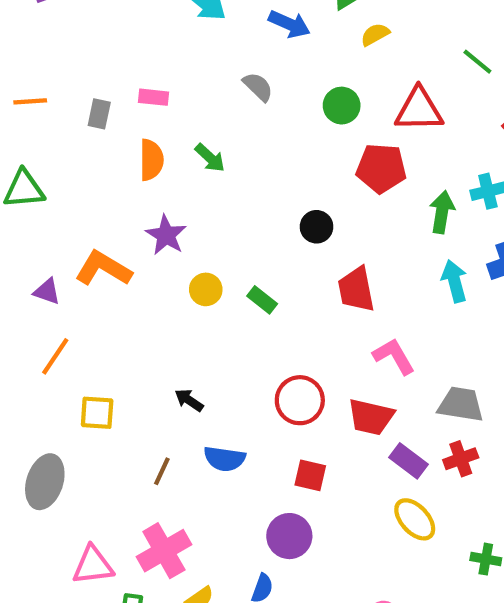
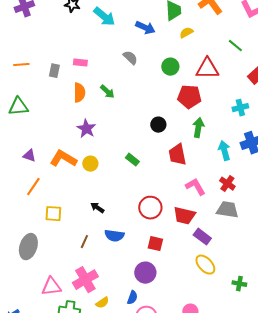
green arrow: (442, 212) -> (198, 128), moved
orange L-shape: (103, 269) -> (63, 159), moved
yellow circle: (206, 289) -> (90, 164), moved
red cross: (461, 459) -> (227, 184), moved, turned -35

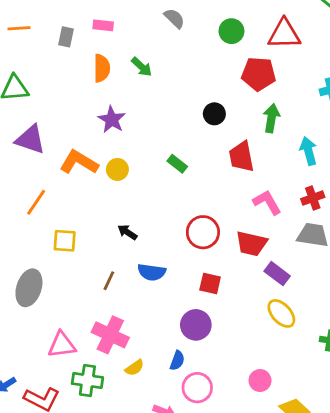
purple triangle: (29, 156) -> (30, 140), moved, size x1.6
red cross: (227, 184) -> (313, 198), turned 35
pink cross: (85, 280) -> (110, 335), turned -35

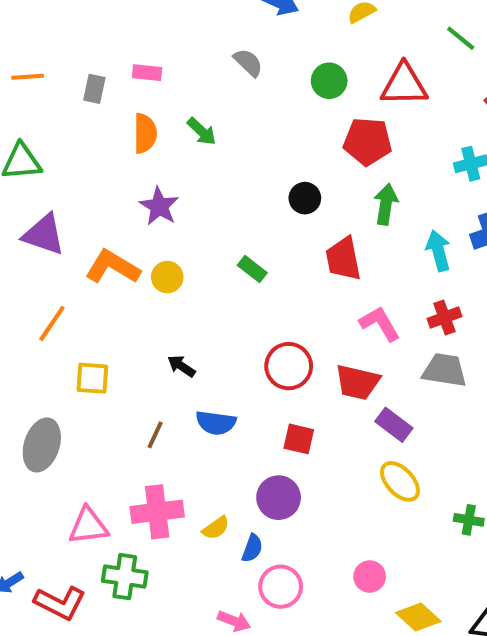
pink cross: (110, 335) -> (157, 512), turned -32
yellow semicircle: (134, 368) -> (216, 528), moved

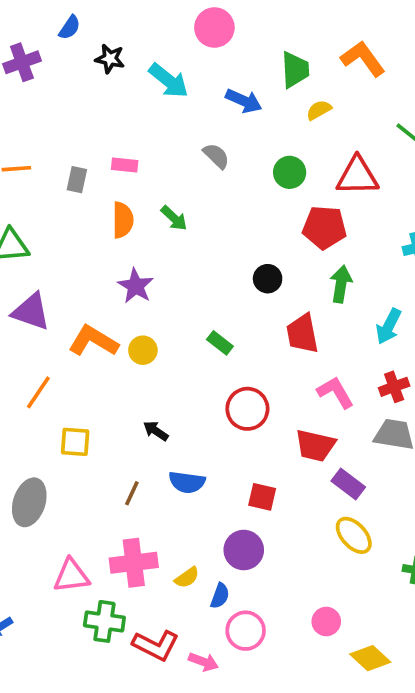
cyan arrow: (438, 251) -> (389, 326), turned -138
red circle: (289, 366) -> (247, 409), moved
red L-shape: (60, 603) -> (156, 645), moved

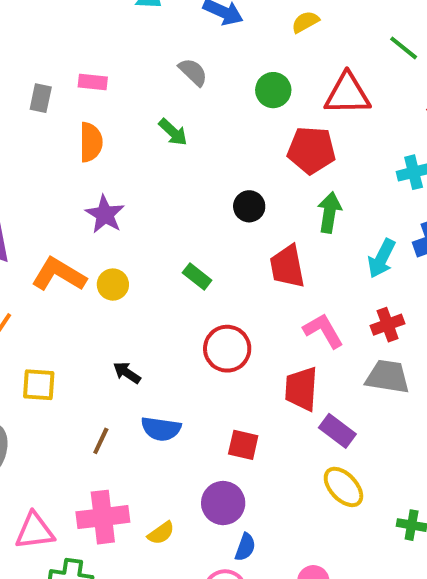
green arrow: (174, 218) -> (173, 132), moved
red trapezoid: (315, 445) -> (301, 389), turned 81
blue semicircle: (220, 596) -> (245, 547), moved

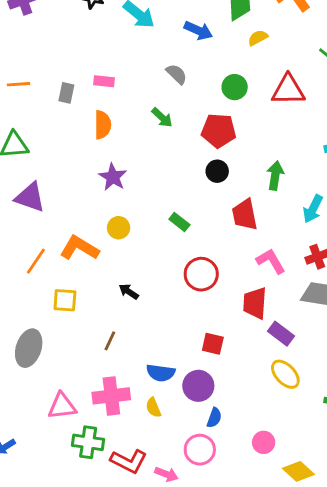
red pentagon: (311, 150) -> (219, 131), moved
orange L-shape: (59, 274) -> (79, 248), moved
blue semicircle: (161, 429) -> (161, 373), moved
yellow semicircle: (161, 533) -> (153, 408), turned 102

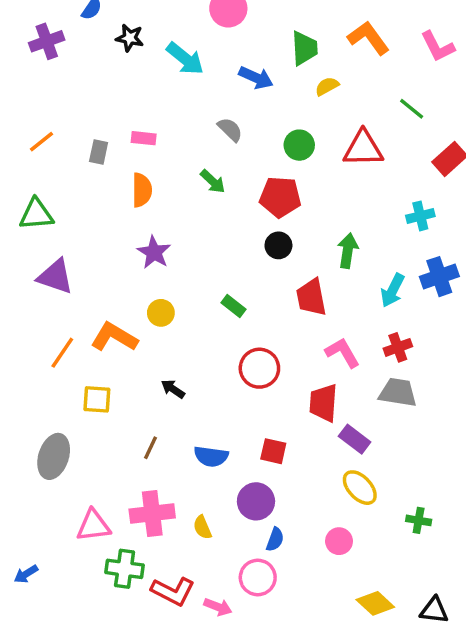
orange line: (18, 84) -> (42, 142), turned -35
blue semicircle: (161, 373) -> (211, 456), moved
pink circle: (264, 442) -> (339, 541), moved

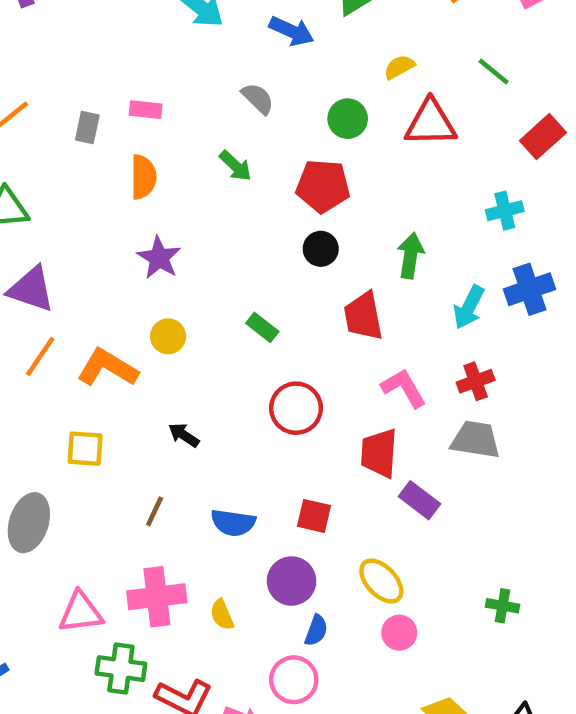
yellow semicircle: (327, 86) -> (399, 67), moved
orange line: (62, 353) -> (40, 357), moved
yellow ellipse: (360, 488) -> (381, 581), moved

